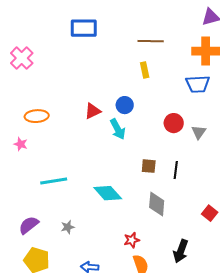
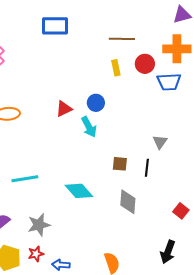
red circle: (174, 123) -> (145, 64), moved
gray triangle: (199, 132) -> (160, 142), moved
gray star: (68, 227) -> (39, 225), size x1.6
red star: (132, 240) -> (36, 254), moved
black arrow: (181, 251) -> (168, 252), moved

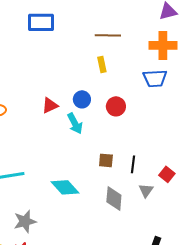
red circle: (145, 64) -> (116, 106), moved
gray triangle: (160, 142) -> (146, 190), moved
red square: (181, 211) -> (167, 174), moved

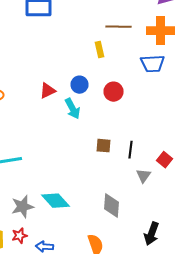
brown line: (108, 35) -> (118, 27), moved
cyan diamond: (65, 187) -> (56, 201), moved
gray diamond: (114, 198) -> (112, 206), moved

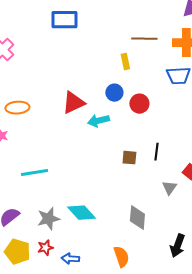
blue circle: (80, 85) -> (114, 93), moved
red triangle: (48, 91) -> (73, 103), size x1.4
cyan arrow: (72, 109) -> (98, 121), turned 105
black line: (130, 150) -> (156, 152), moved

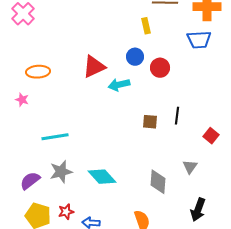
gray triangle: (169, 188) -> (190, 167), moved
gray star: (48, 219) -> (61, 172), moved

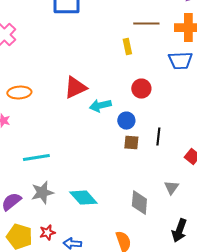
blue circle: (135, 57) -> (126, 121), moved

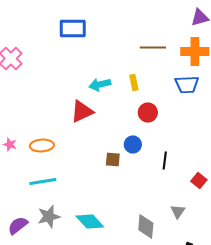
yellow rectangle: (127, 47) -> (134, 82), moved
orange ellipse: (19, 93) -> (42, 146), moved
cyan arrow: (100, 106) -> (100, 84), moved
brown square: (131, 143) -> (113, 160), moved

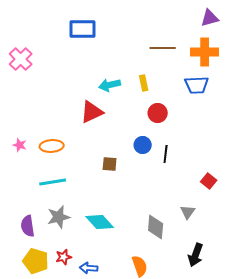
brown square: (113, 160) -> (110, 164), moved
black line: (165, 160) -> (166, 154), moved
purple semicircle: (18, 226) -> (28, 226), turned -60

